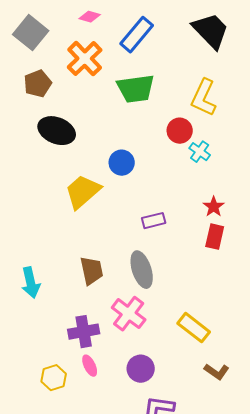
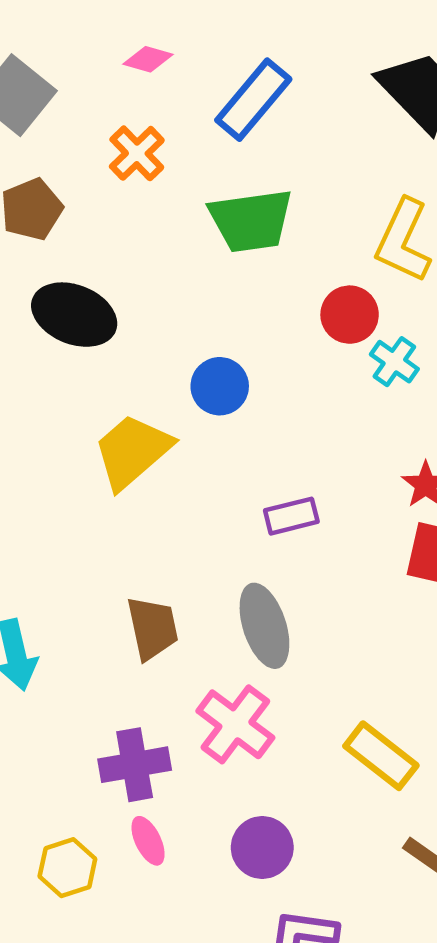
orange cross: (85, 59) -> (137, 153), size x0.7

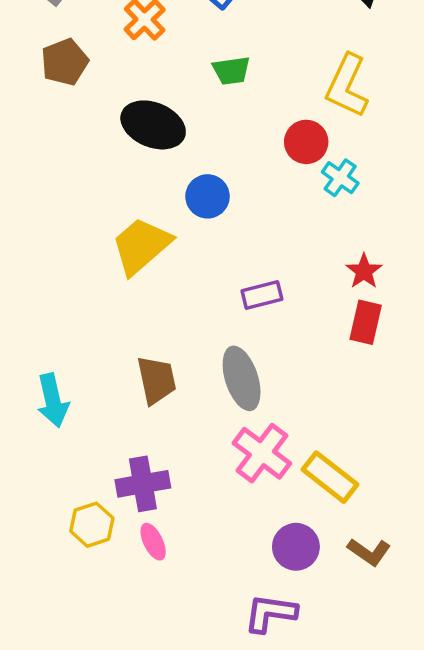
green trapezoid: (251, 221) -> (231, 71), size x0.6
black ellipse: (74, 315) -> (153, 125), moved
pink cross: (235, 724) -> (262, 453), moved
purple circle: (262, 848) -> (296, 547), moved
yellow hexagon: (67, 868) -> (92, 525), moved

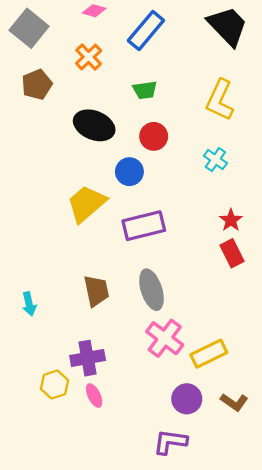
red circle: (306, 142) -> (154, 136), moved
purple rectangle: (262, 295) -> (144, 226), moved, size x1.6
red rectangle: (366, 322) -> (232, 253), turned -40
cyan arrow: (53, 400) -> (29, 304), size x0.7
yellow rectangle: (330, 477) -> (209, 354), turned -64

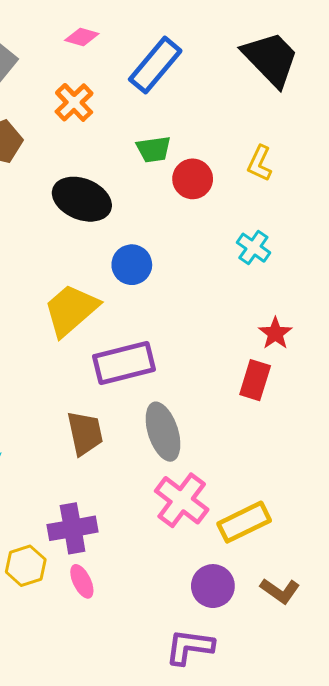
yellow L-shape: (220, 100) -> (260, 163), size x0.6
red circle: (154, 136) -> (193, 179), moved
purple rectangle: (144, 226) -> (124, 363), moved
red rectangle: (232, 253) -> (255, 380), moved, turned 44

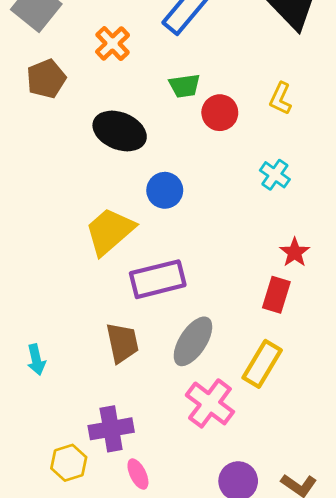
gray ellipse: (163, 432) -> (193, 341), turned 51
yellow rectangle: (244, 522) -> (262, 364), moved, turned -33
pink ellipse: (82, 581) -> (138, 474), moved

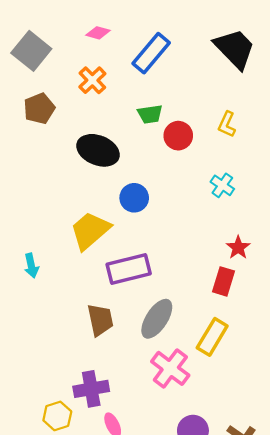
cyan arrow: (36, 360) -> (31, 266), moved

